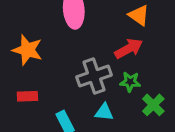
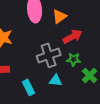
orange triangle: (139, 15) -> (60, 16), moved, turned 49

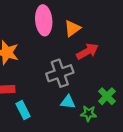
green star: (74, 59) -> (89, 113), moved
cyan rectangle: (29, 87) -> (23, 110), moved

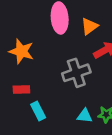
cyan triangle: (68, 102) -> (85, 116), moved

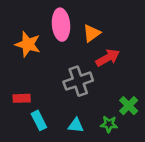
orange star: (21, 51) -> (28, 44), moved
cyan triangle: (85, 116) -> (76, 125), moved

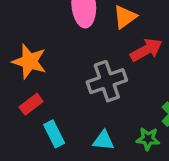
orange star: (28, 44) -> (29, 61), moved
red rectangle: (22, 98) -> (31, 104), turned -35

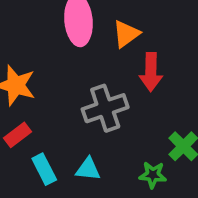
red arrow: (146, 50) -> (151, 72), turned 120
cyan triangle: (104, 140) -> (88, 169), moved

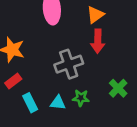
orange triangle: (126, 34) -> (95, 15), moved
green star: (153, 175) -> (81, 98), moved

